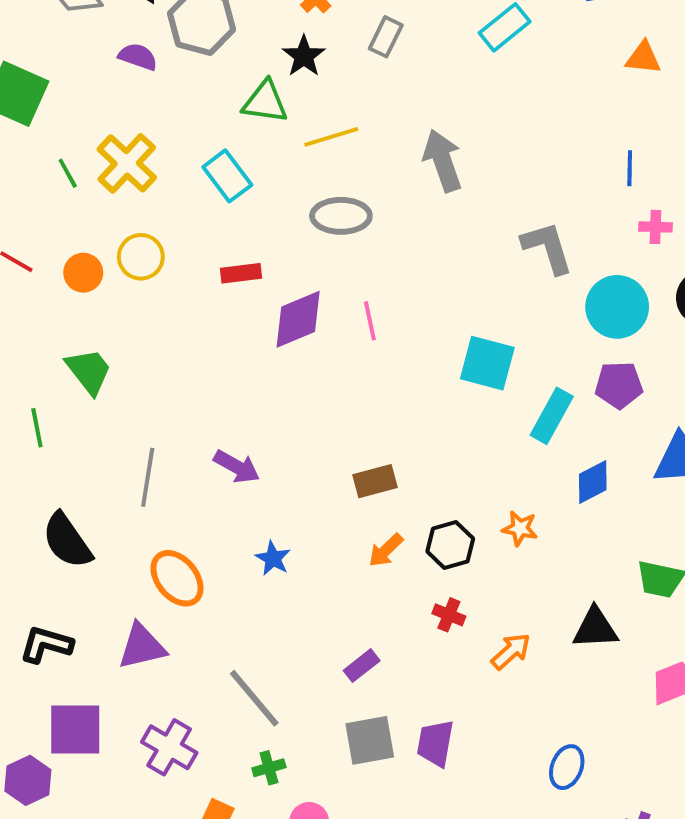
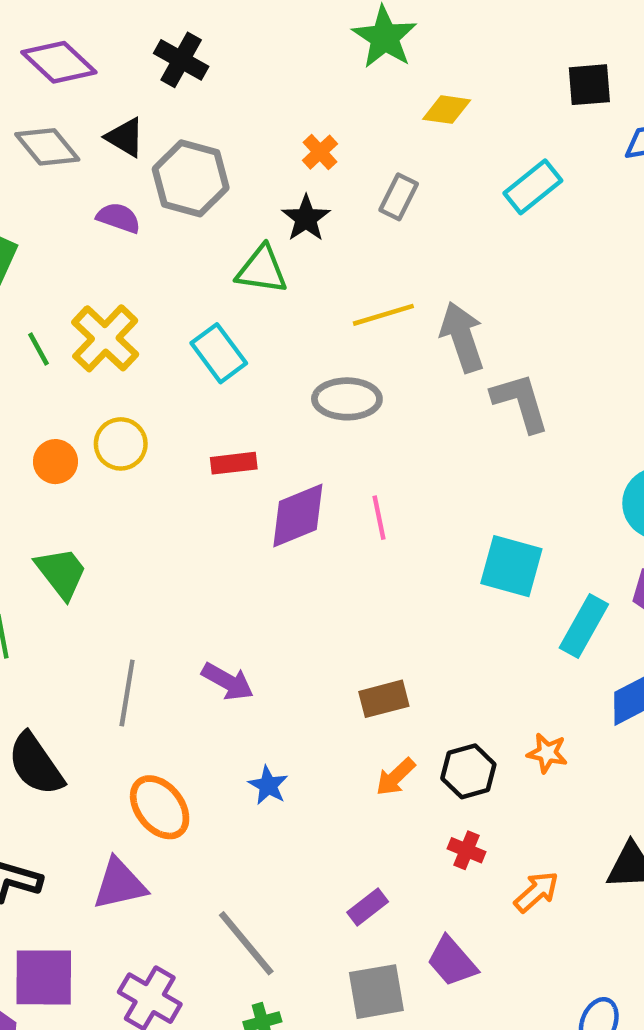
yellow line: (331, 137) -> (383, 315), moved
gray L-shape: (547, 248) -> (520, 402), moved
purple trapezoid: (435, 743) -> (452, 961), moved, turned -51

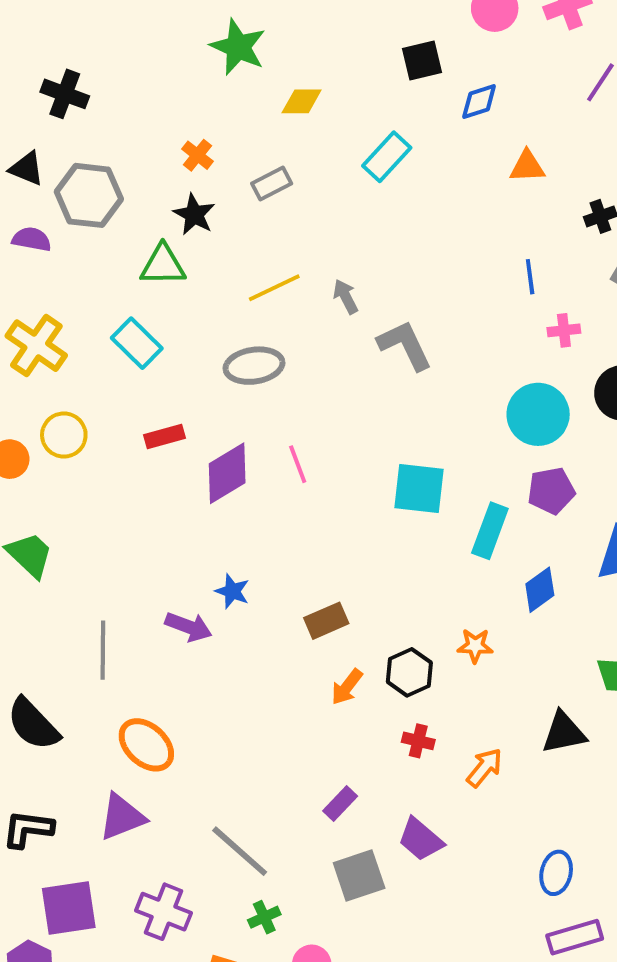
gray rectangle: (399, 197) -> (272, 183), turned 45
gray arrow: (462, 337) -> (346, 297), size x0.6
blue star: (268, 785) -> (232, 591), moved

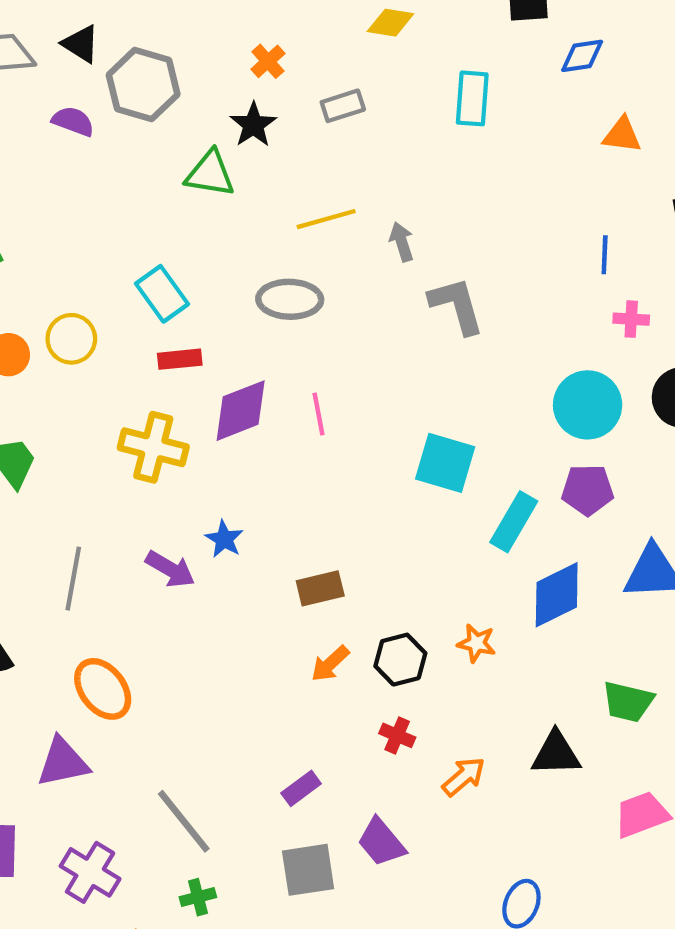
cyan rectangle: (387, 157) -> (472, 98), turned -48
cyan rectangle: (137, 343) -> (162, 294), moved
yellow cross: (36, 346) -> (153, 447), moved, turned -30
blue diamond: (540, 590) -> (557, 595), size x1.4

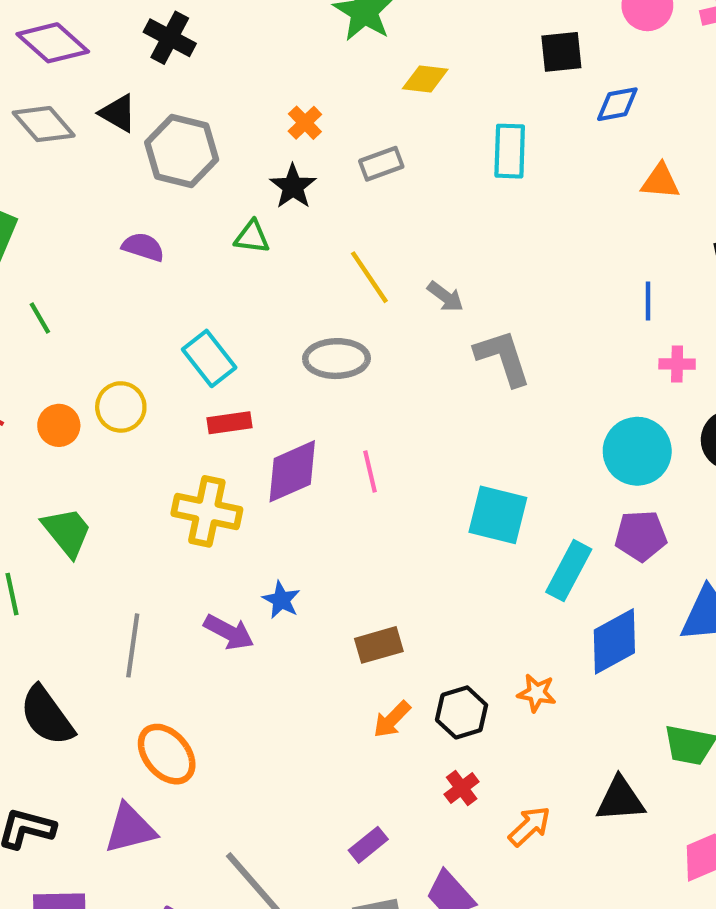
purple semicircle: (73, 121) -> (143, 247), moved
green triangle: (210, 174) -> (252, 237), size x0.7
yellow line: (326, 219) -> (369, 277), turned 74
gray arrow: (402, 242) -> (445, 297), turned 147
red cross: (397, 735) -> (462, 788), turned 32

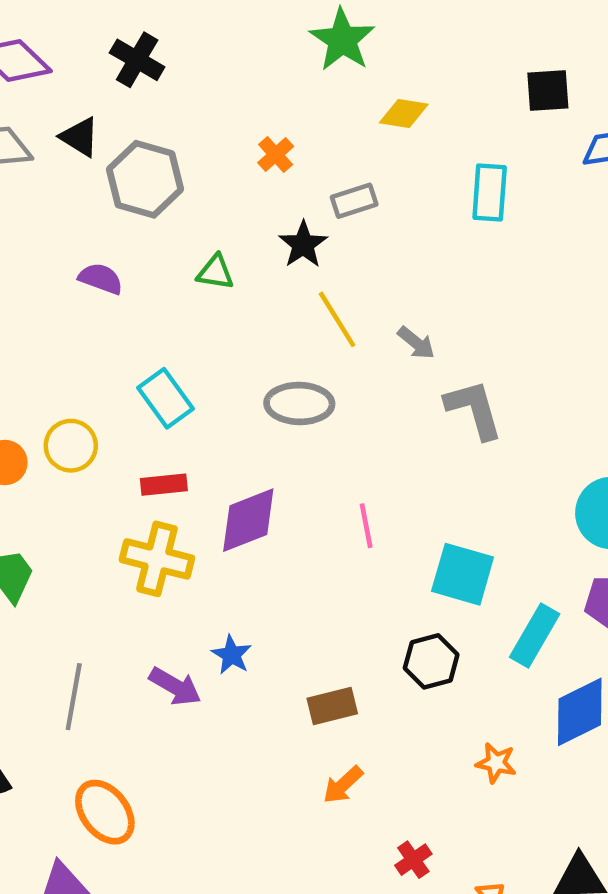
black star: (293, 186) -> (303, 245), moved
red rectangle: (230, 423) -> (164, 485), moved
pink line: (370, 472) -> (366, 526), moved
black hexagon: (462, 712) -> (431, 661), moved

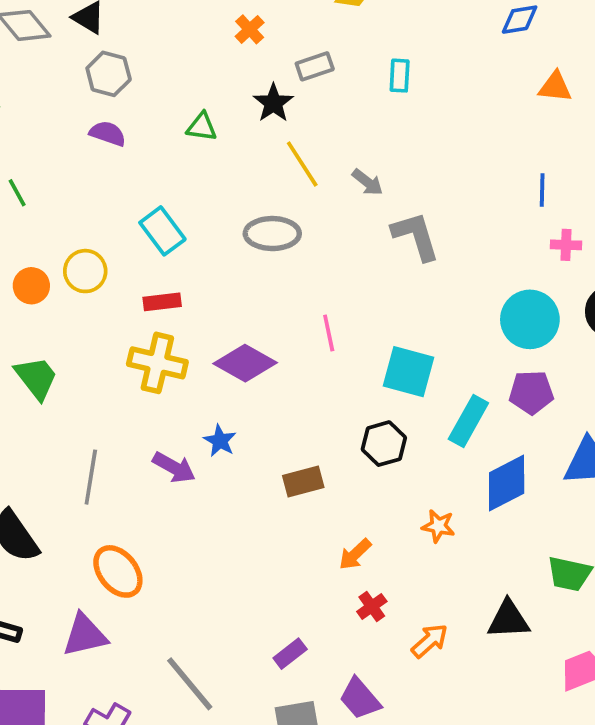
gray hexagon: (145, 179) -> (109, 74), moved, size x0.7
cyan rectangle: (490, 193) -> (400, 76), moved, size x0.7
purple diamond: (248, 520) -> (245, 363), moved, turned 52
orange arrow: (343, 785) -> (355, 554), moved

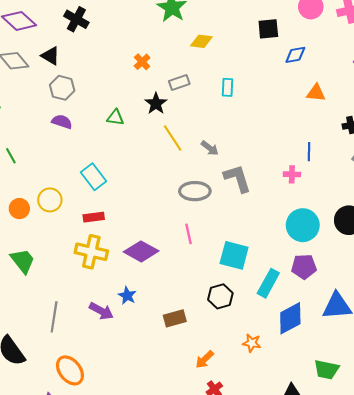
gray ellipse: (272, 234) -> (195, 191), moved
pink cross: (566, 245) -> (292, 174), moved

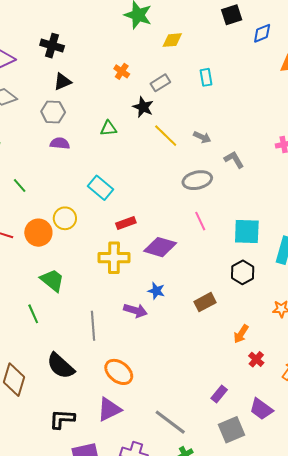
black triangle: (50, 56) -> (62, 82), moved, turned -42
gray L-shape: (237, 178) -> (234, 160), size x0.7
orange circle: (19, 209) -> (38, 233), size x1.4
red rectangle: (94, 217) -> (126, 223), moved

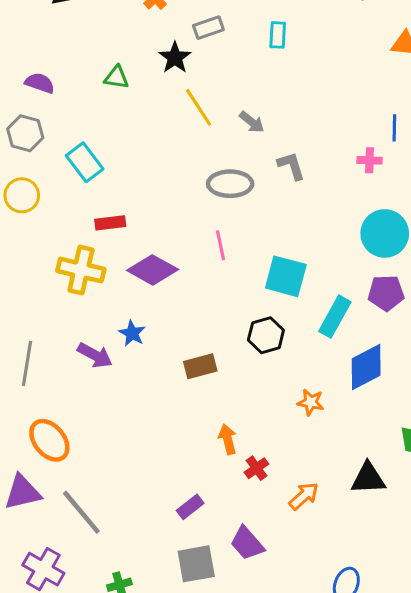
gray hexagon: (53, 112) -> (25, 133), moved
orange arrow: (241, 334) -> (228, 439), moved, turned 120
gray line: (170, 422) -> (81, 512), moved

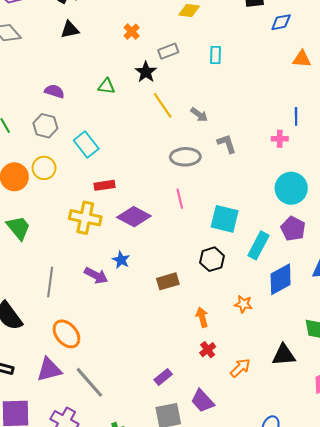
purple pentagon: (386, 293) -> (293, 229), turned 30
orange arrow: (228, 439) -> (202, 317), moved

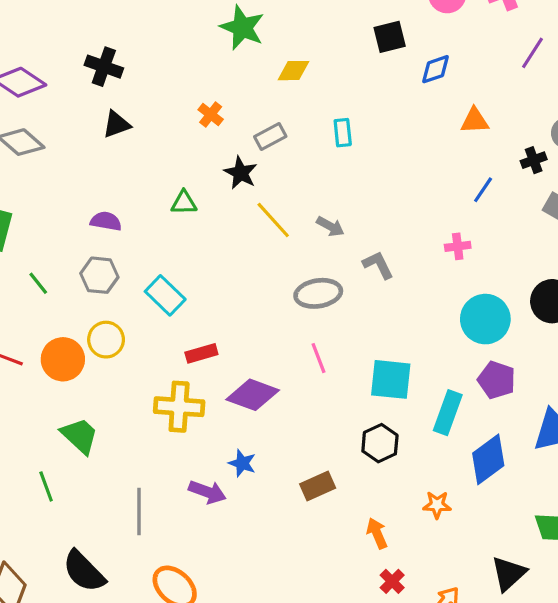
blue line: (296, 116) -> (483, 190), moved, turned 42
black triangle: (284, 355) -> (509, 574), turned -30

